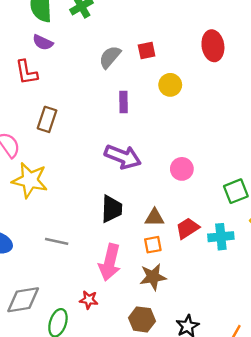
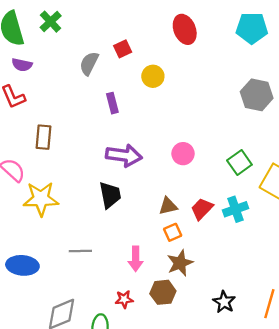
black trapezoid: (112, 209) -> (110, 195), moved
pink arrow: (110, 262) -> (136, 259), size x0.7
brown hexagon: (142, 319) -> (163, 292), moved

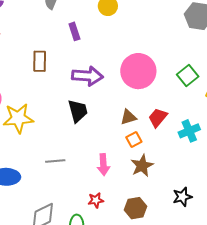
brown rectangle: (43, 137) -> (40, 61), moved
pink circle: (183, 154) -> (138, 71), size x1.8
cyan cross: (236, 209) -> (189, 131), moved
brown hexagon: (163, 292) -> (136, 208), moved
black star: (224, 302) -> (182, 197), turned 30

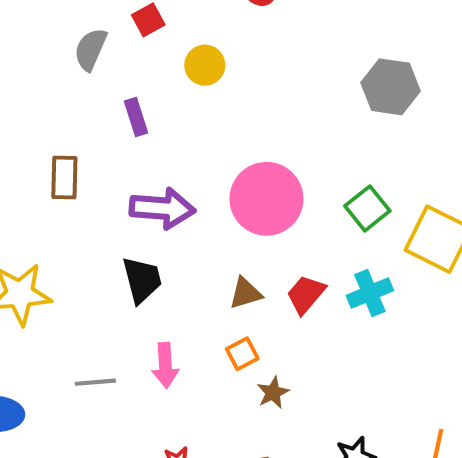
cyan cross: (189, 131) -> (370, 293), moved
orange square: (134, 140) -> (242, 354), moved
pink arrow: (103, 165) -> (165, 365), moved
brown star: (142, 166) -> (273, 393), size x0.7

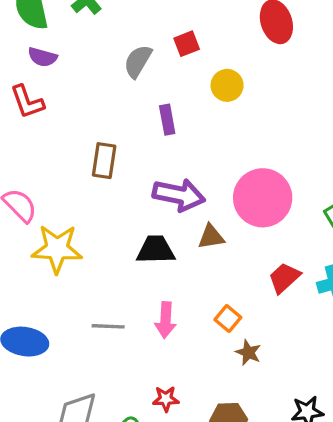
black trapezoid: (142, 280) -> (156, 250), turned -84
brown triangle: (246, 293) -> (211, 237), moved
orange square: (242, 354) -> (228, 319), turned -30
brown star: (273, 393) -> (248, 352), turned -30

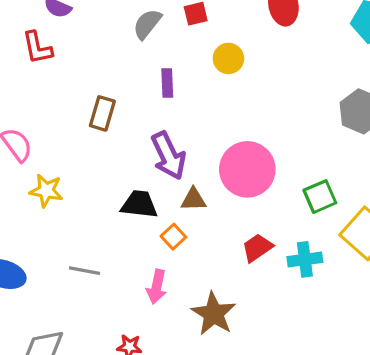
purple arrow: (179, 195) -> (168, 156), turned 45
yellow star: (57, 249) -> (46, 191), size x0.7
orange square: (228, 319) -> (173, 237), moved
pink arrow: (165, 320) -> (157, 287), moved
brown star: (248, 352) -> (214, 314), size x1.8

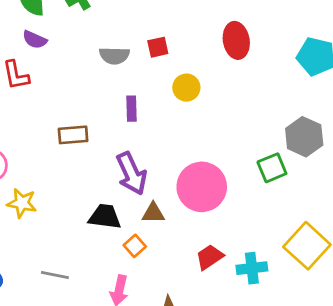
gray semicircle: (147, 24) -> (114, 56), turned -128
brown rectangle: (102, 113) -> (73, 135), turned 68
green square: (320, 197) -> (272, 168), moved

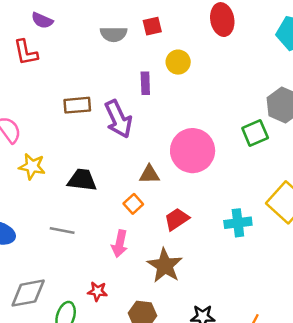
purple rectangle: (131, 109) -> (145, 83), moved
purple arrow: (132, 174) -> (118, 119), moved
black trapezoid: (105, 217) -> (82, 180), moved
red trapezoid: (210, 257) -> (177, 219), moved

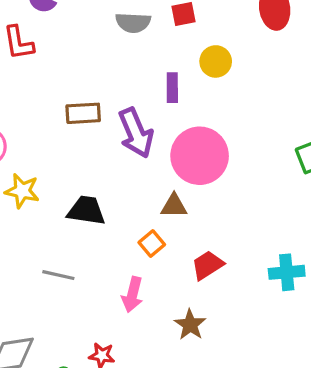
pink circle: (193, 151) -> (200, 156), moved
brown star: (165, 266) -> (190, 325), size x0.7

